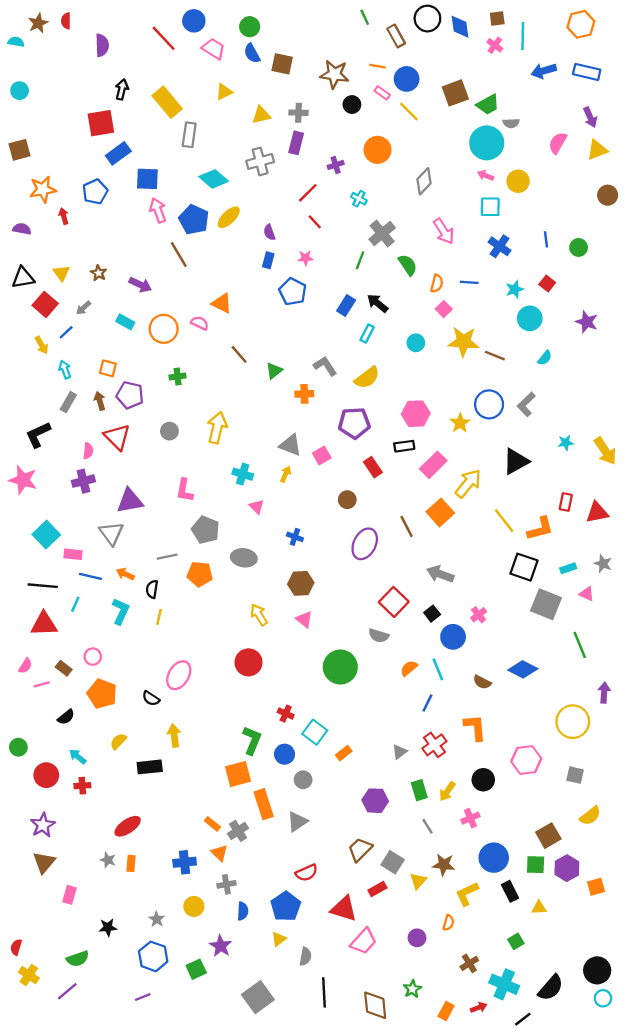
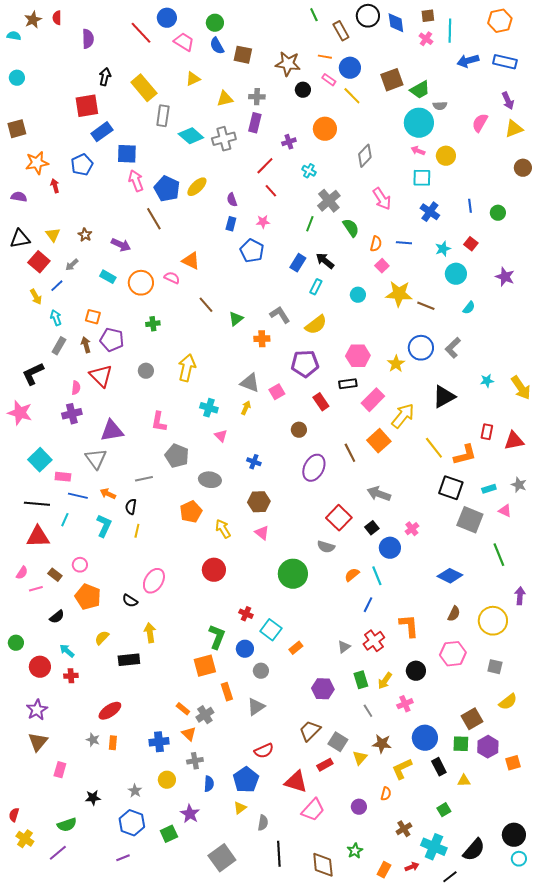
cyan diamond: (214, 179) -> (191, 136), moved
orange pentagon: (200, 574) -> (191, 512), moved, turned -30
brown semicircle: (482, 682) -> (454, 614), moved, turned -91
orange rectangle: (264, 804) -> (227, 692), size x0.7

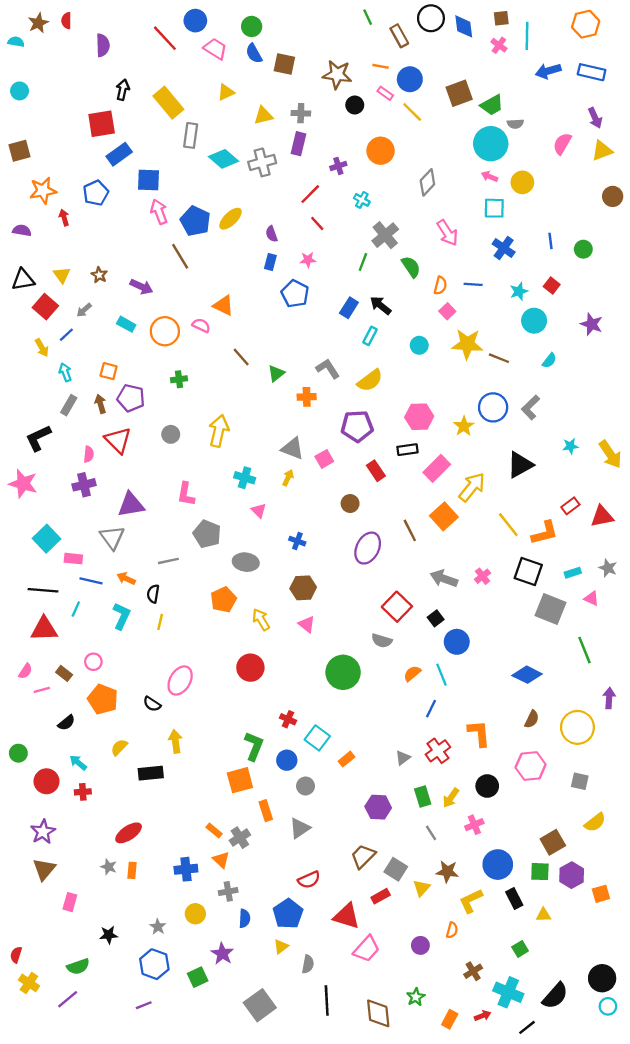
red rectangle: (487, 432) -> (570, 506), turned 42
pink cross: (412, 529) -> (483, 576), moved

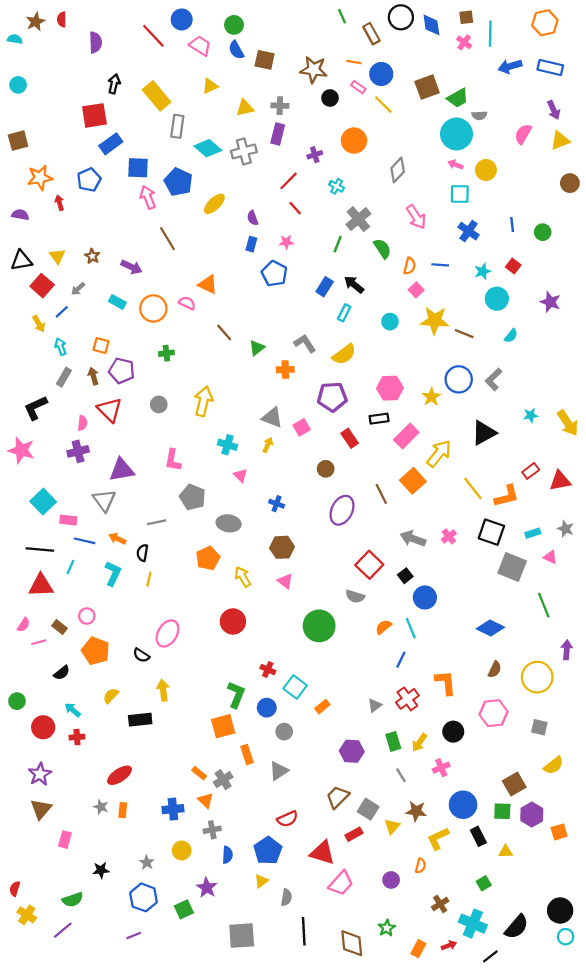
blue pentagon: (195, 221) -> (178, 182), moved
gray square: (260, 1005) -> (242, 936), turned 32

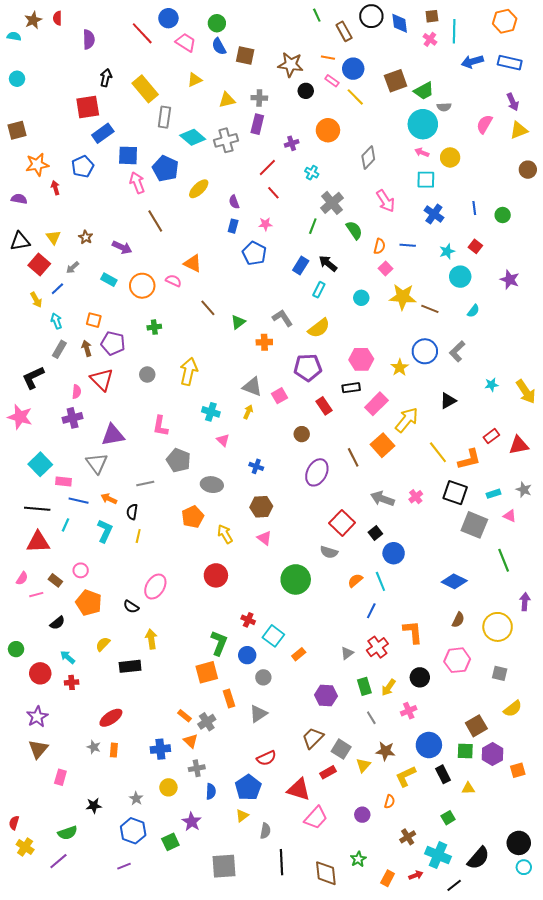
black triangle: (484, 433) -> (448, 401), size x0.7

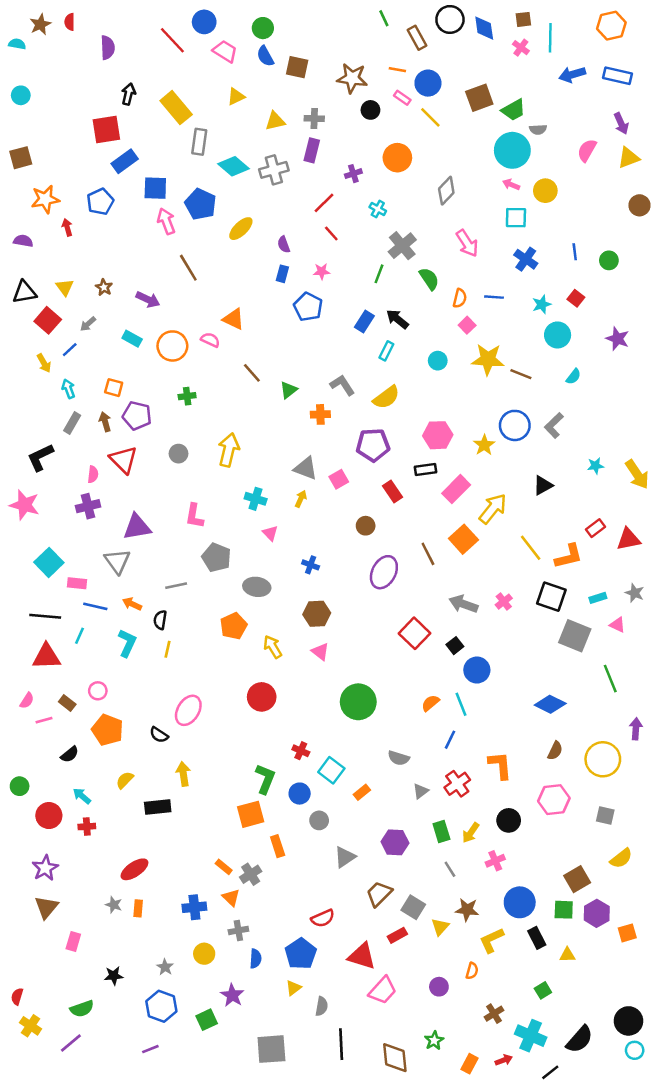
gray semicircle: (329, 552) -> (399, 758), moved
gray triangle: (258, 714) -> (345, 857), moved

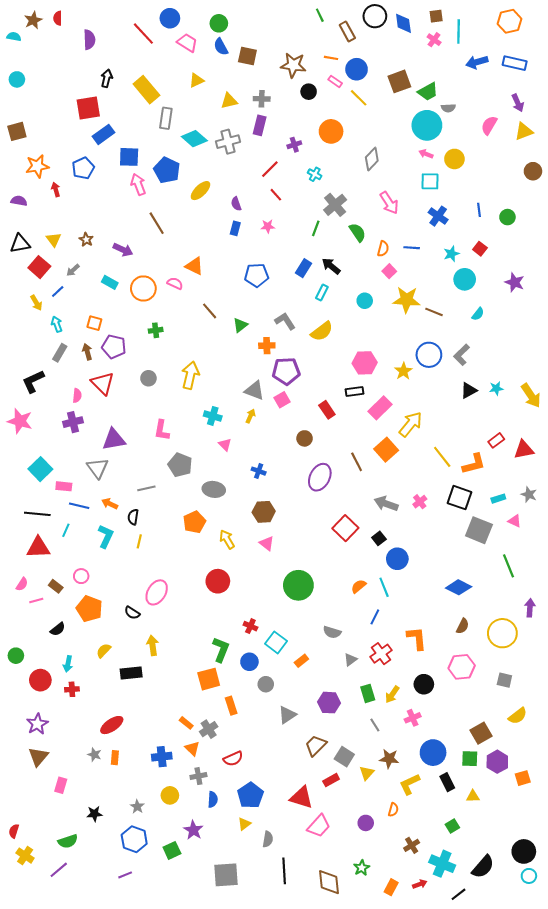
blue pentagon: (308, 307) -> (257, 275), moved, turned -30
purple pentagon: (373, 445) -> (286, 371), moved
black triangle: (543, 485) -> (469, 390), moved
cyan arrow: (82, 796) -> (68, 664), turned -119
red semicircle: (323, 918) -> (233, 759), moved

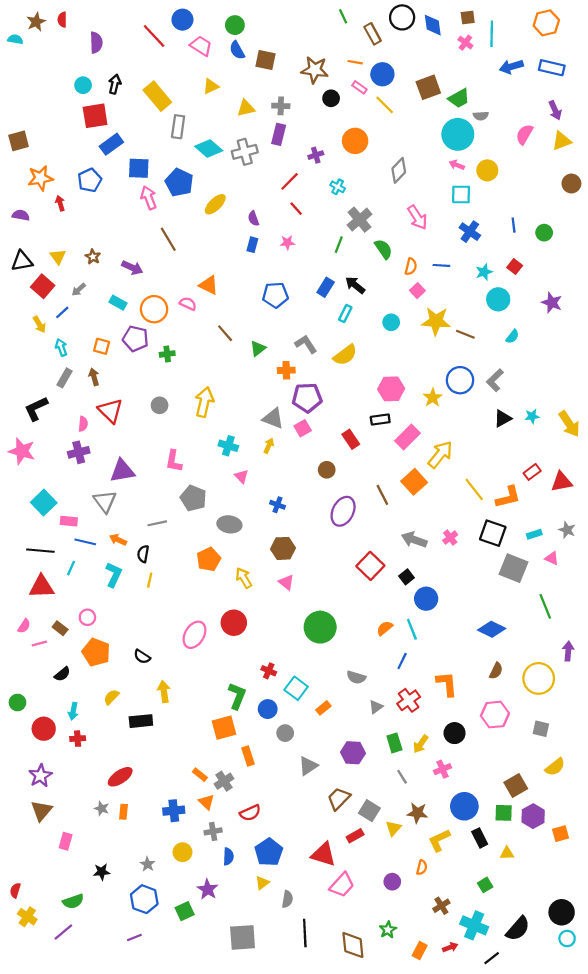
cyan circle: (17, 79) -> (83, 85), moved
purple pentagon: (114, 347) -> (135, 339), moved
pink ellipse: (157, 592) -> (194, 635), moved

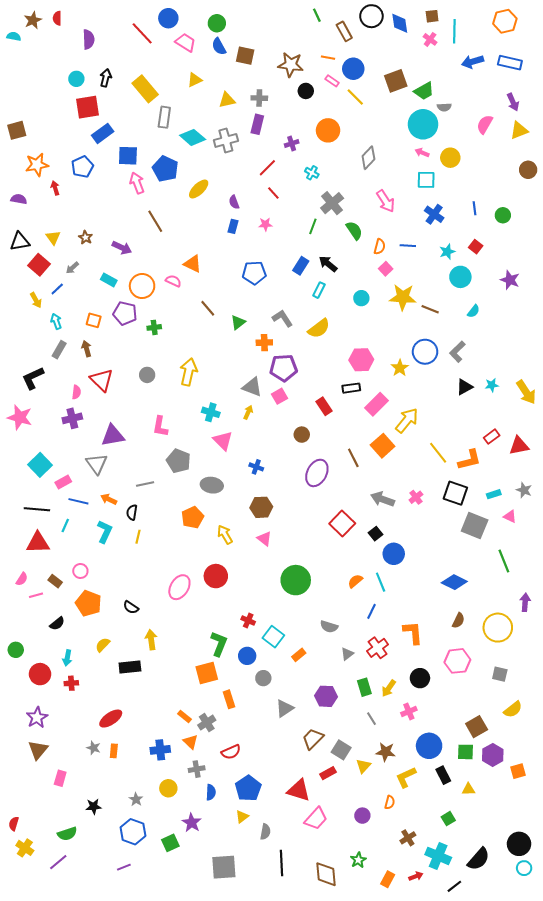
pink triangle: (241, 476) -> (223, 441), size x1.5
pink rectangle: (69, 521) -> (63, 482), turned -35

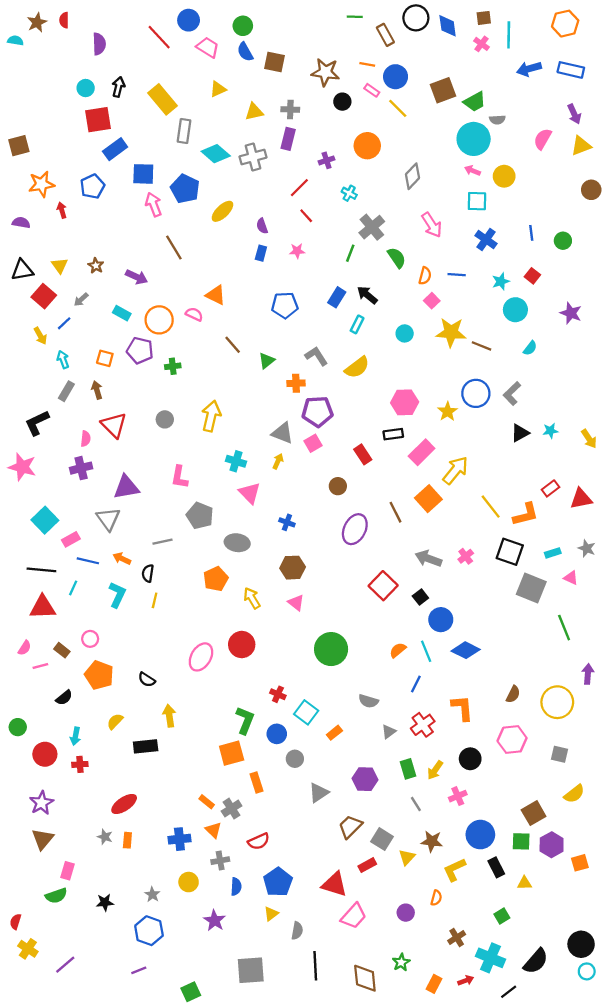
green line: (317, 15) -> (355, 17), turned -64
yellow arrow: (526, 392) -> (589, 439), size x0.7
blue diamond: (454, 582) -> (466, 650), moved
green semicircle: (67, 834) -> (56, 896), moved
green square: (170, 843) -> (191, 992), moved

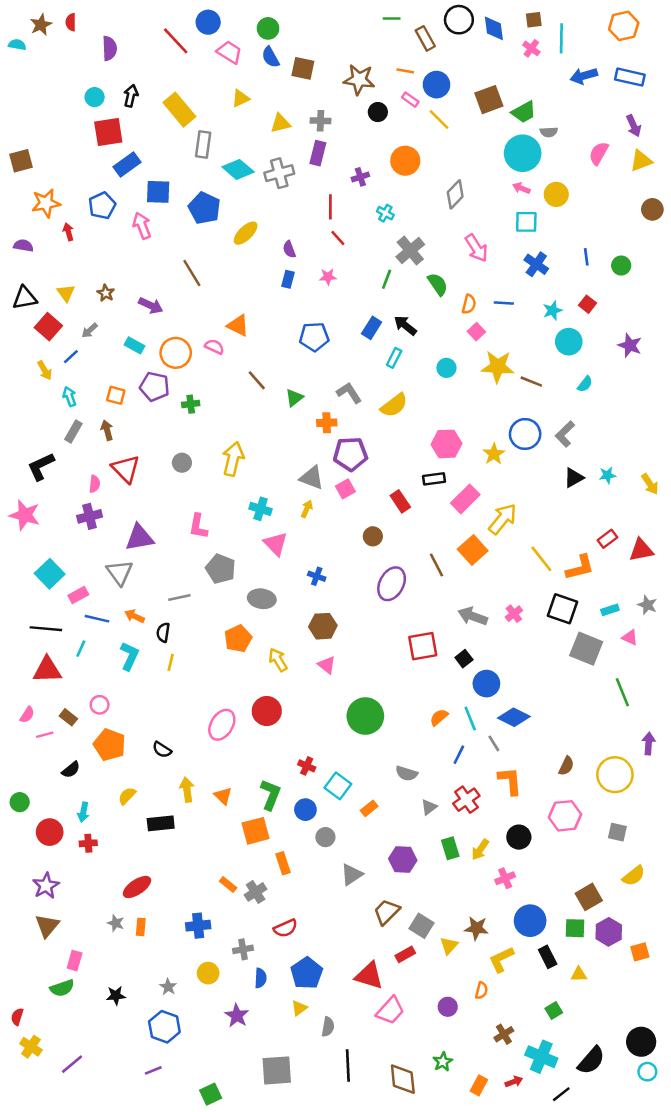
red line: (299, 188) -> (330, 207), turned -45
pink arrow: (153, 205) -> (142, 226), moved
red square: (383, 586) -> (423, 646), turned 36
gray line: (416, 804) -> (494, 743), moved
orange triangle: (213, 830) -> (223, 796), moved

